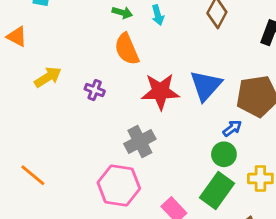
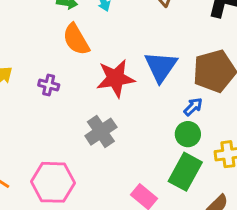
pink hexagon: (119, 186) -> (53, 182), moved

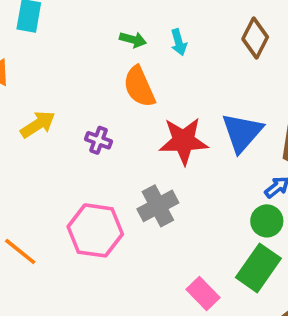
pink hexagon: (53, 182) -> (95, 230), moved

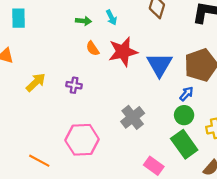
orange semicircle: (139, 87) -> (93, 49), size x0.6
red star: (184, 141) -> (123, 52), moved
gray cross: (158, 206) -> (133, 117), moved
green rectangle: (258, 268) -> (184, 144), turned -60

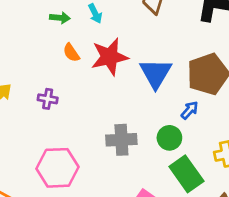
green circle: (184, 115) -> (169, 138), moved
gray cross: (133, 117) -> (121, 140), turned 35

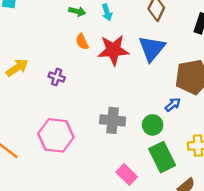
blue triangle: (156, 73) -> (152, 48), moved

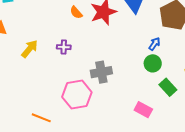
blue arrow: (173, 105) -> (154, 44), moved
gray cross: (113, 120) -> (101, 72), moved
green rectangle: (162, 157) -> (168, 87), size x0.7

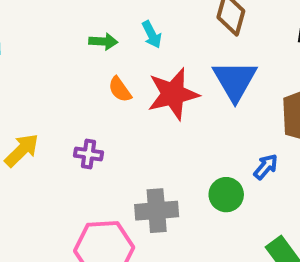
green circle: (153, 63) -> (226, 195), moved

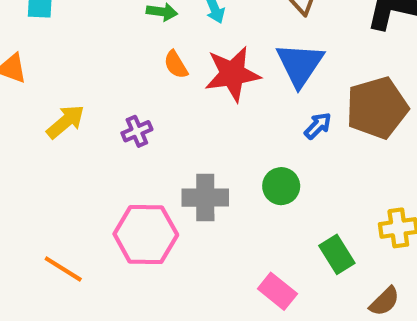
purple cross: (89, 154) -> (137, 131), turned -36
blue arrow: (266, 167) -> (318, 126), moved

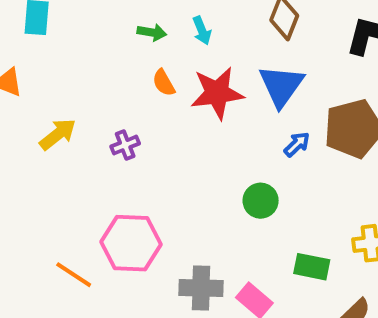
gray cross: (205, 198) -> (201, 288), moved
green rectangle: (337, 254) -> (312, 267), turned -48
orange line: (63, 269) -> (74, 275), moved

